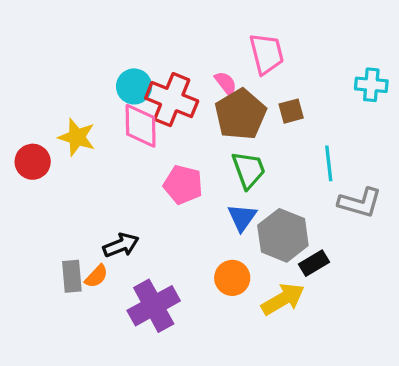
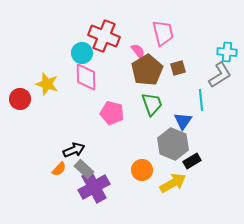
red cross: (172, 100) -> (104, 36), moved
gray L-shape: (360, 203) -> (220, 75), moved, turned -48
blue triangle: (242, 217) -> (183, 121), moved
gray rectangle: (72, 276) -> (84, 169), moved, turned -42

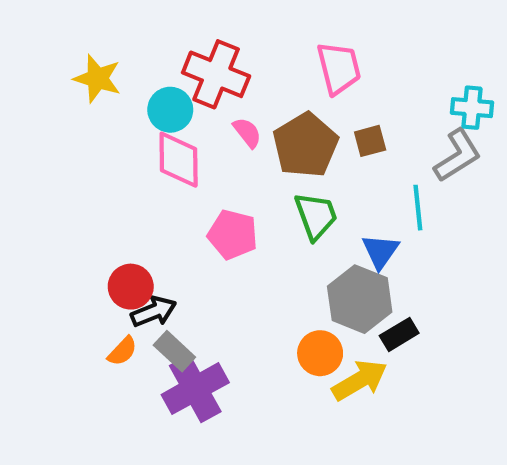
pink semicircle: (138, 51) -> (247, 133), moved
yellow star: (47, 84) -> (97, 78), moved
red circle: (20, 99) -> (131, 287), moved
orange circle: (142, 170) -> (320, 353), moved

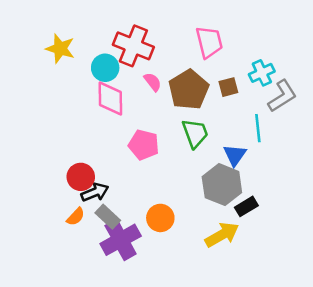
cyan cross: (472, 108) -> (262, 73), moved, turned -30
orange circle: (320, 353) -> (160, 218), moved

